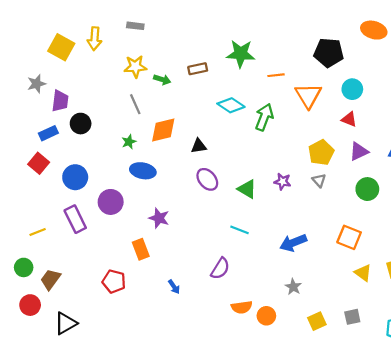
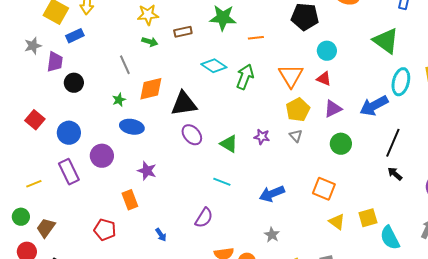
yellow star: (135, 67) -> (148, 15), moved
orange triangle: (308, 96) -> (291, 76), moved
blue rectangle: (48, 133) -> (75, 36), moved
black triangle: (199, 146) -> (184, 104), size x1.8

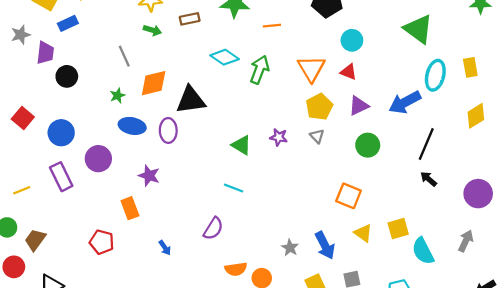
purple ellipse: (192, 135) -> (168, 130), moved, turned 40
blue arrow: (272, 194) -> (325, 245), moved, turned -95

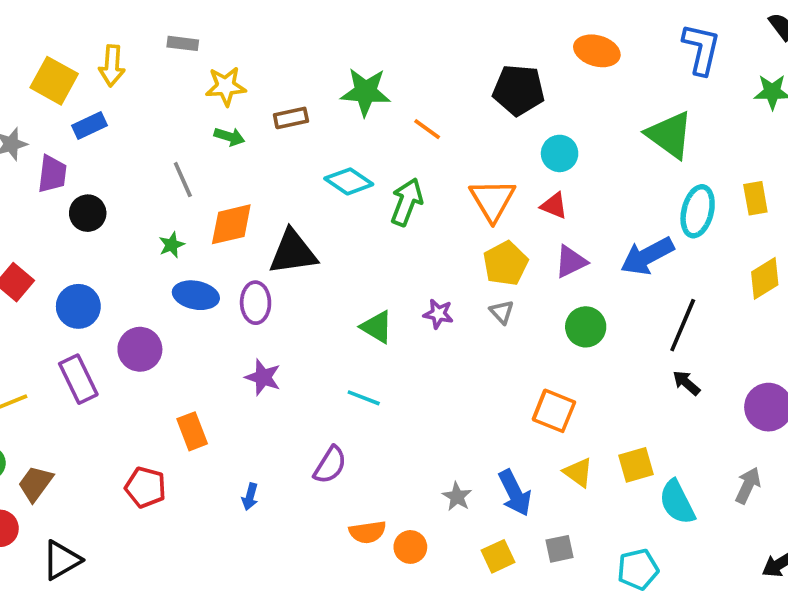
orange line: (272, 26) -> (427, 129), turned 42
purple star: (149, 176) -> (263, 377), moved
blue arrow: (165, 248) -> (250, 497), turned 49

